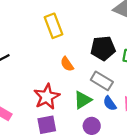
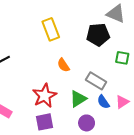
black pentagon: (103, 48) -> (98, 35), moved

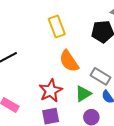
orange semicircle: (63, 65) -> (69, 61), size x1.6

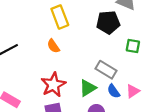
orange semicircle: (69, 61) -> (53, 46), moved, size x0.6

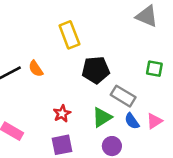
black pentagon: (108, 22) -> (96, 70), moved
orange semicircle: (53, 46) -> (36, 69), moved
red star: (53, 85) -> (62, 114), size x0.6

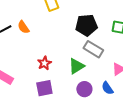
black pentagon: (96, 70) -> (86, 25), moved
blue semicircle: (132, 121) -> (107, 88), moved

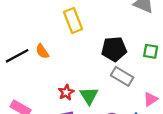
green triangle: (76, 66) -> (89, 96), moved, turned -30

